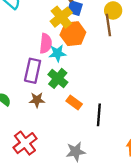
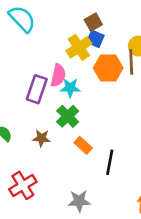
orange hexagon: (73, 34) -> (108, 68), moved
purple rectangle: (33, 71) -> (37, 89), moved

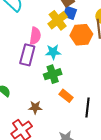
pink semicircle: (58, 75) -> (35, 36), moved
green cross: (68, 116) -> (53, 74), turned 30
brown star: (41, 138) -> (35, 107), moved

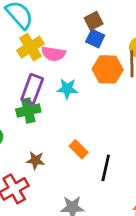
yellow cross: (58, 20) -> (30, 47), moved
pink semicircle: (35, 36) -> (53, 54), moved, turned 84
green cross: (53, 74) -> (28, 111), moved

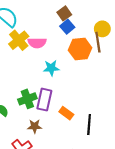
blue square: (95, 38) -> (67, 27), turned 32
purple rectangle: (32, 89) -> (44, 100), moved
green cross: (28, 111) -> (27, 99), moved

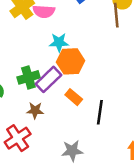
orange hexagon: (80, 49) -> (71, 61), moved
purple rectangle: (44, 100) -> (49, 79), turned 30

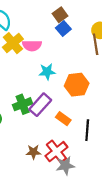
orange hexagon: (71, 61) -> (77, 85), moved
brown star: (35, 110) -> (33, 152), moved
red cross: (18, 138) -> (56, 152), moved

